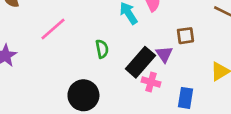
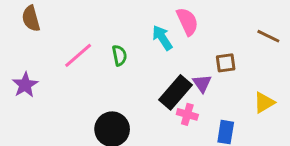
green semicircle: (102, 49) -> (119, 55), moved

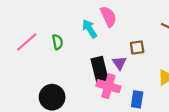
black rectangle: (176, 92) -> (100, 70), turned -55
pink cross: (187, 114) -> (108, 86), size x1.5

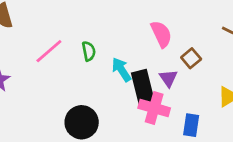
pink semicircle: (108, 17) -> (161, 34), moved
cyan arrow: (90, 29) -> (121, 70), moved
brown square: (137, 47) -> (191, 58), turned -32

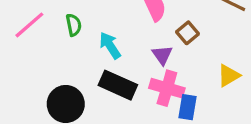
black rectangle: (143, 87) -> (118, 85), moved, turned -52
pink cross: (154, 108) -> (167, 88), moved

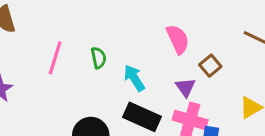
pink line: (29, 25) -> (55, 58), turned -32

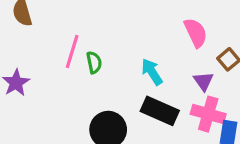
green semicircle: (99, 58) -> (94, 62), moved

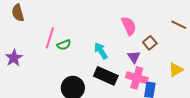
green semicircle: (94, 62) -> (64, 45), turned 80

